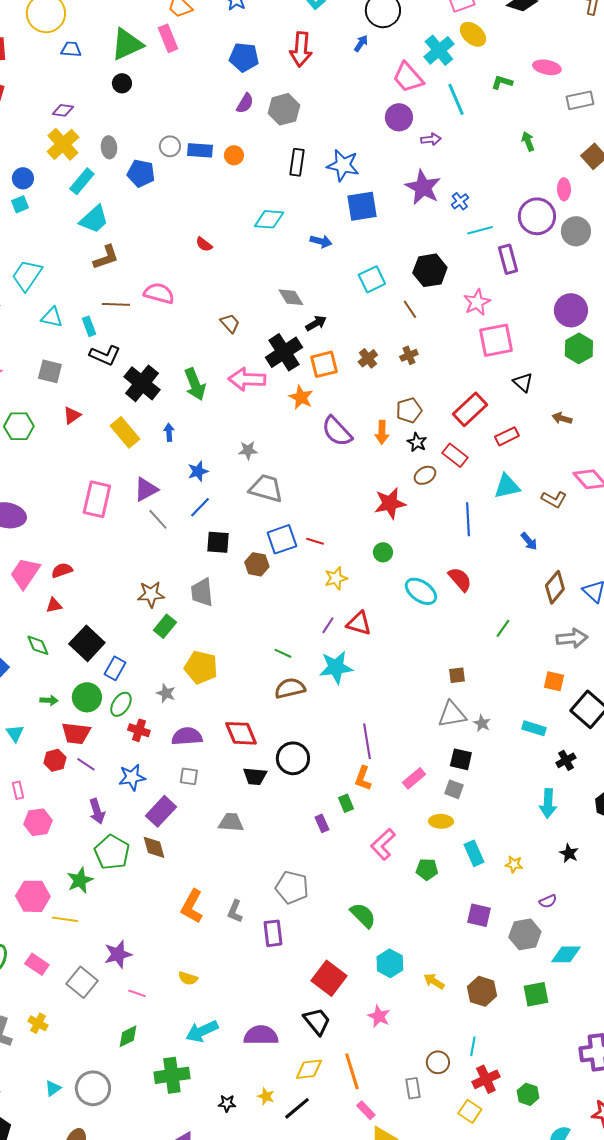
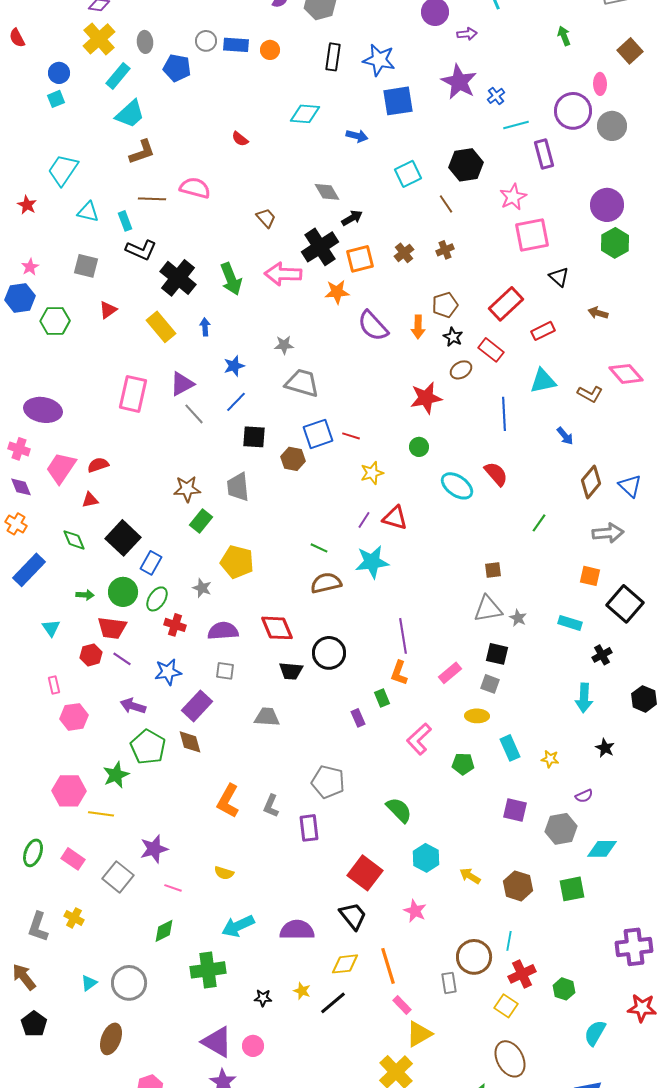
orange star: (301, 397) -> (337, 292), turned -30
purple arrow: (97, 811) -> (133, 706), turned 125
brown circle: (438, 1062) -> (474, 957), size x1.5

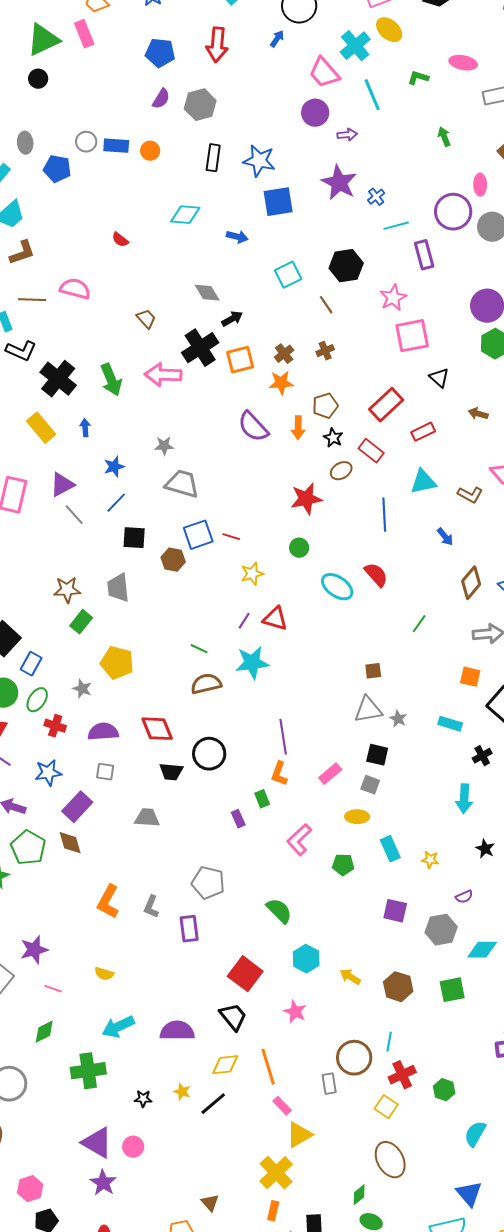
orange star: (337, 292) -> (281, 383), moved

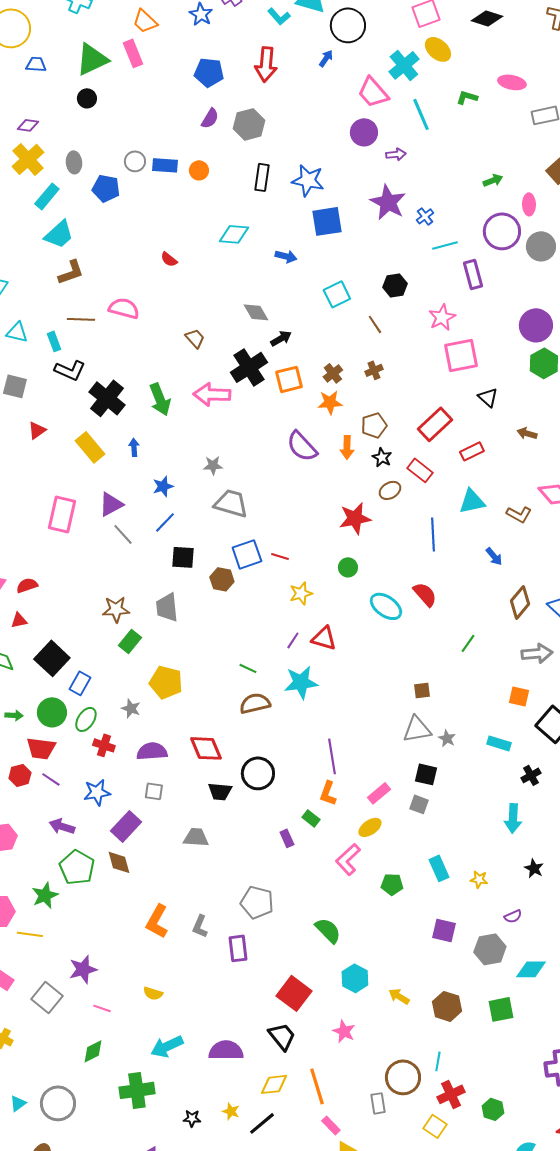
green arrow: (444, 137) -> (493, 180), moved, turned 90
black hexagon: (346, 266) -> (395, 285), size x0.7
green rectangle: (262, 799) -> (311, 818), turned -30
yellow ellipse: (357, 817) -> (370, 827), moved, turned -35

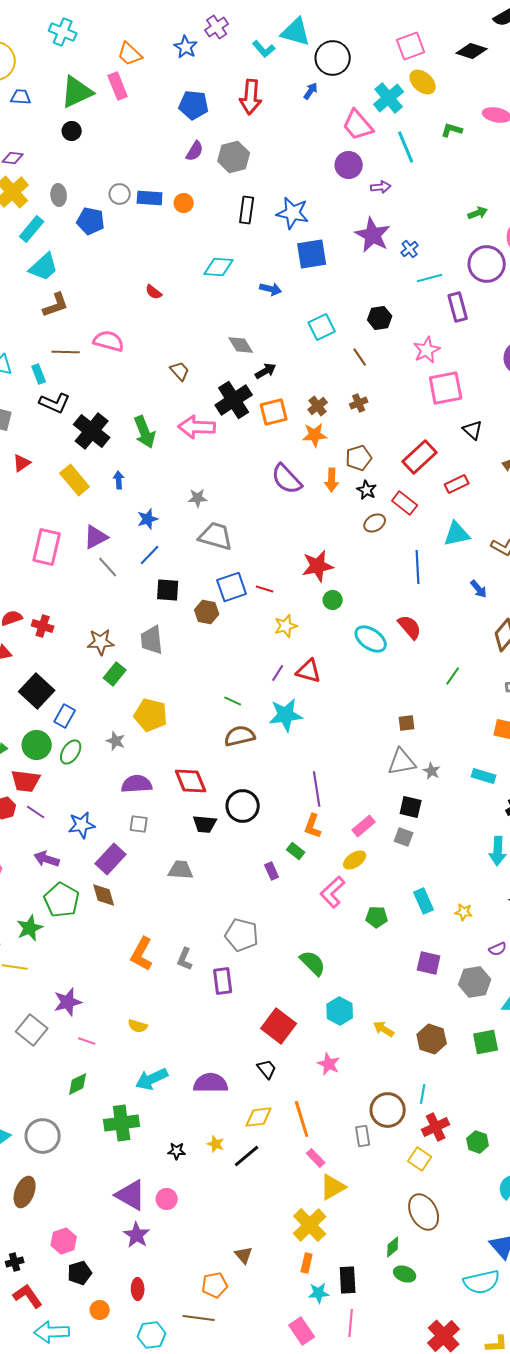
red star: (355, 518) -> (318, 566), moved
red cross: (104, 745) -> (43, 626), moved
black trapezoid: (282, 1036) -> (267, 1069), size x0.7

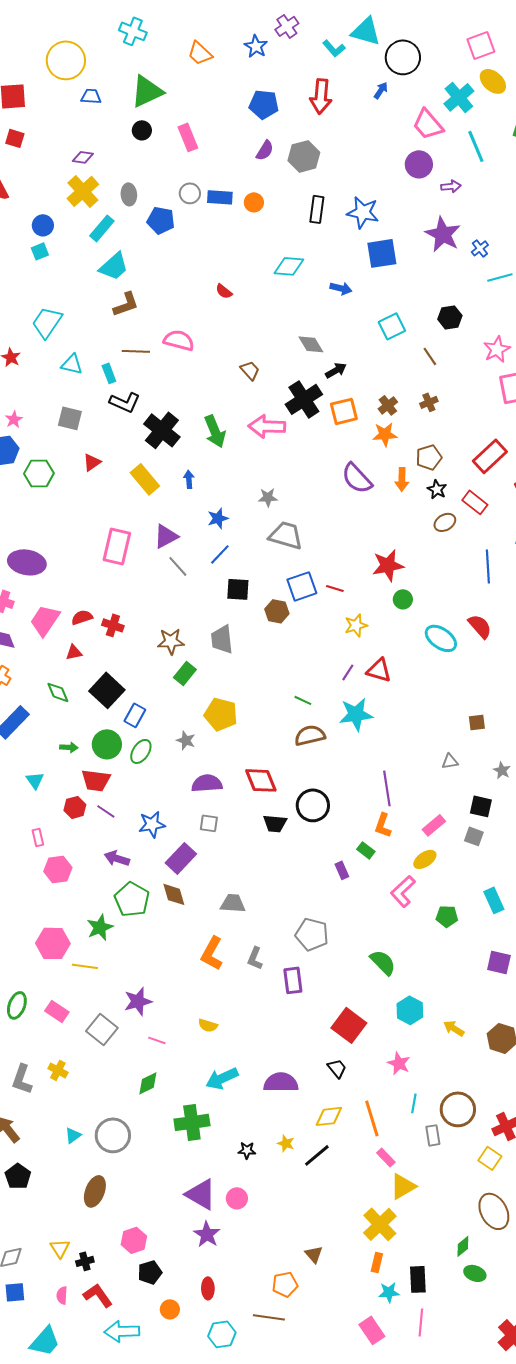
pink rectangle: (118, 86) -> (188, 137), moved
gray triangle: (402, 762) -> (450, 761), moved, size x0.6
gray trapezoid: (181, 870) -> (233, 903), moved
cyan line: (423, 1094) -> (414, 1103), moved

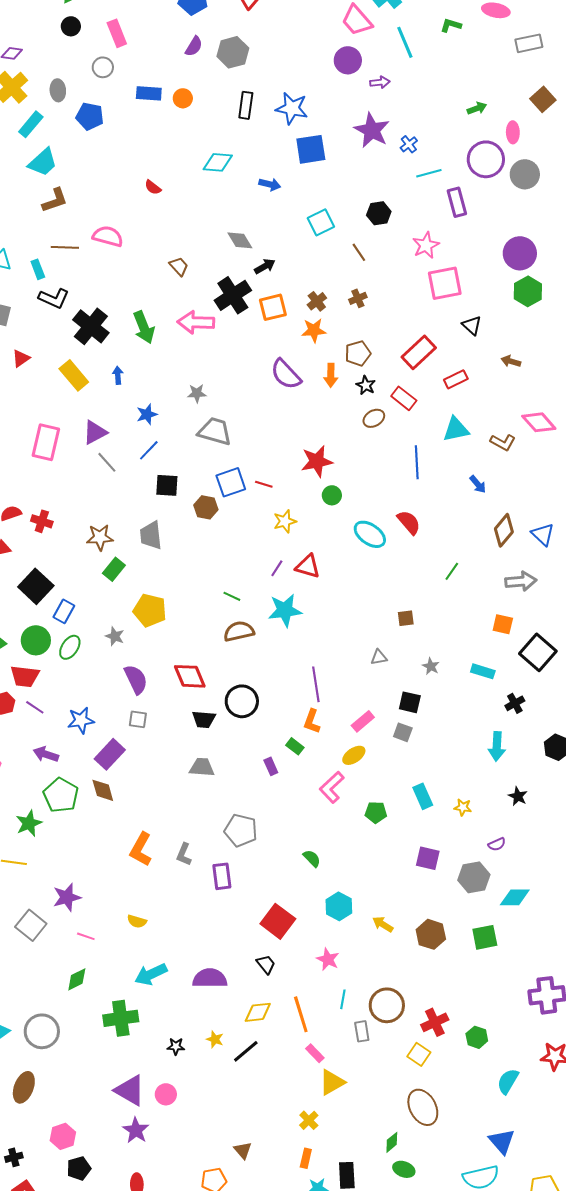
gray circle: (190, 193) -> (103, 67), moved
purple semicircle: (207, 783) -> (136, 679), turned 68
gray trapezoid: (233, 903) -> (202, 767), moved
green semicircle: (383, 962) -> (312, 858), size x0.7
yellow cross: (380, 1224) -> (309, 1120), size x0.6

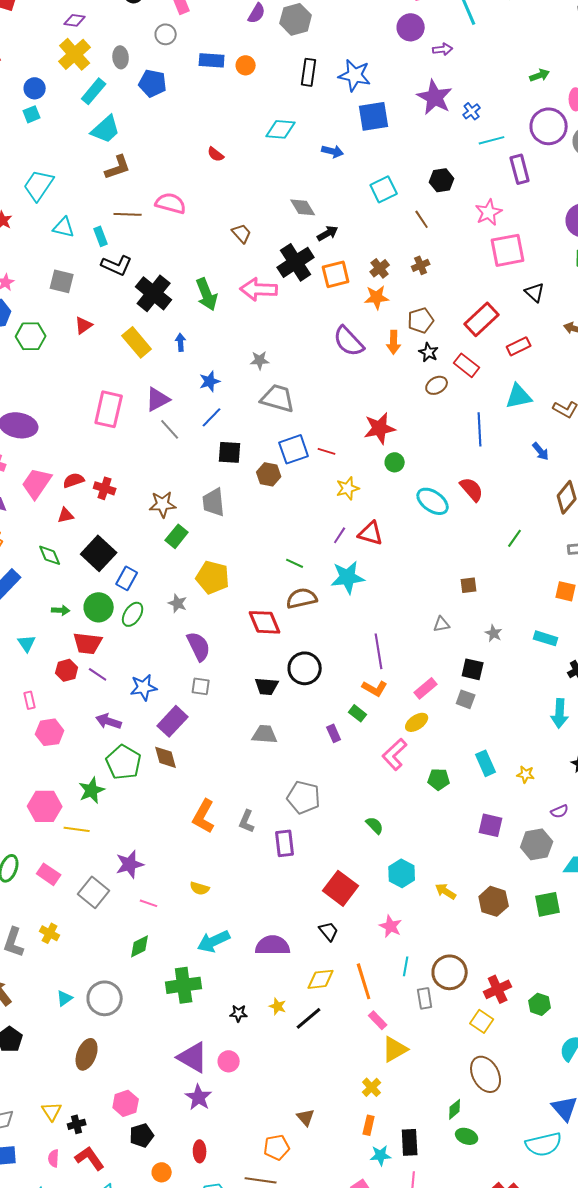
red diamond: (190, 676) -> (265, 622), moved
orange L-shape: (312, 721) -> (375, 688), turned -80

